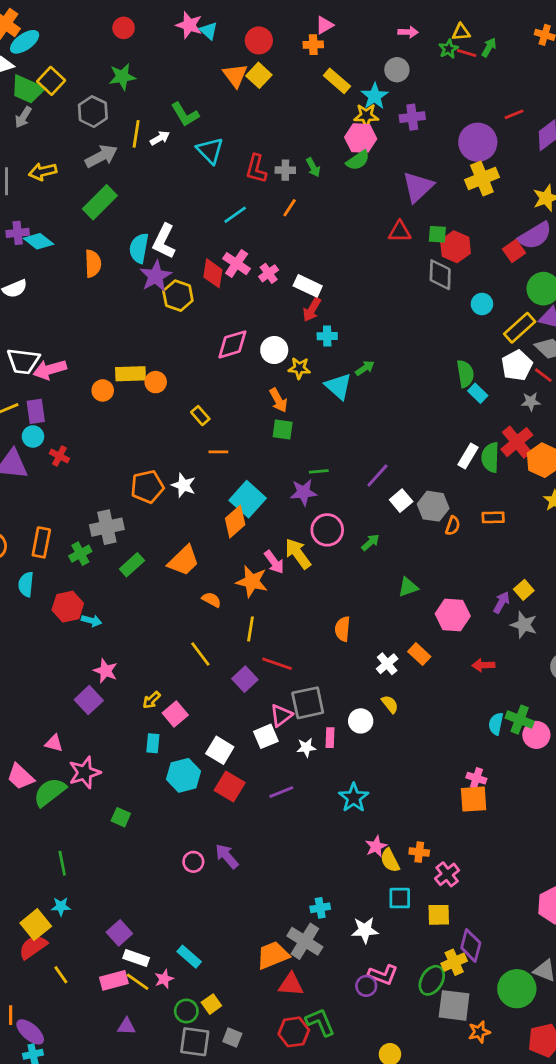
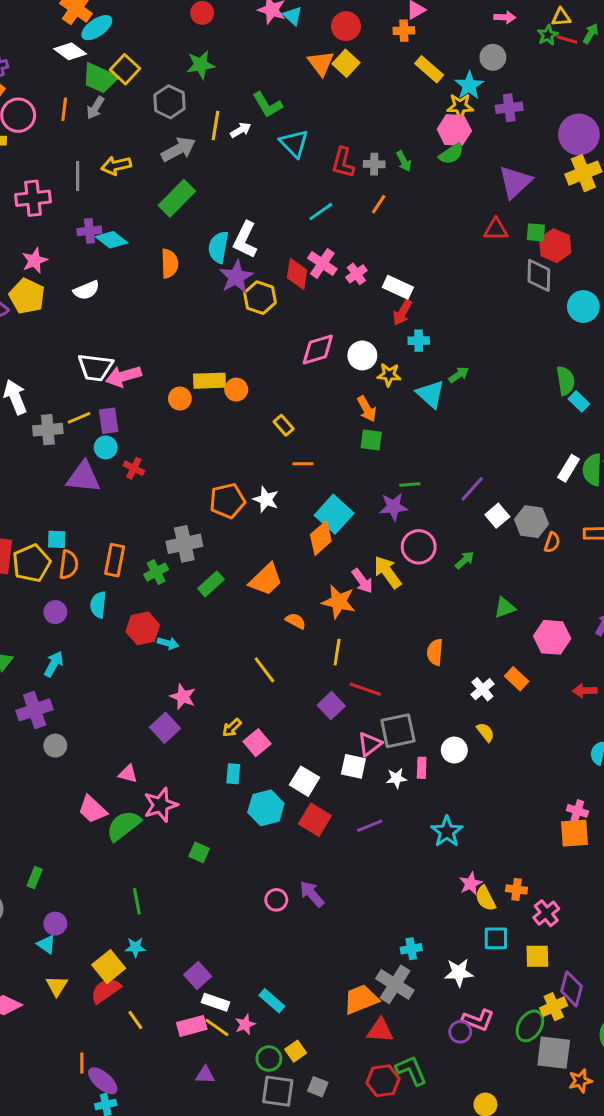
cyan circle: (482, 304) -> (583, 307), size x1.4
yellow line: (200, 654) -> (264, 670), moved
white square: (266, 736) -> (353, 766), turned 35

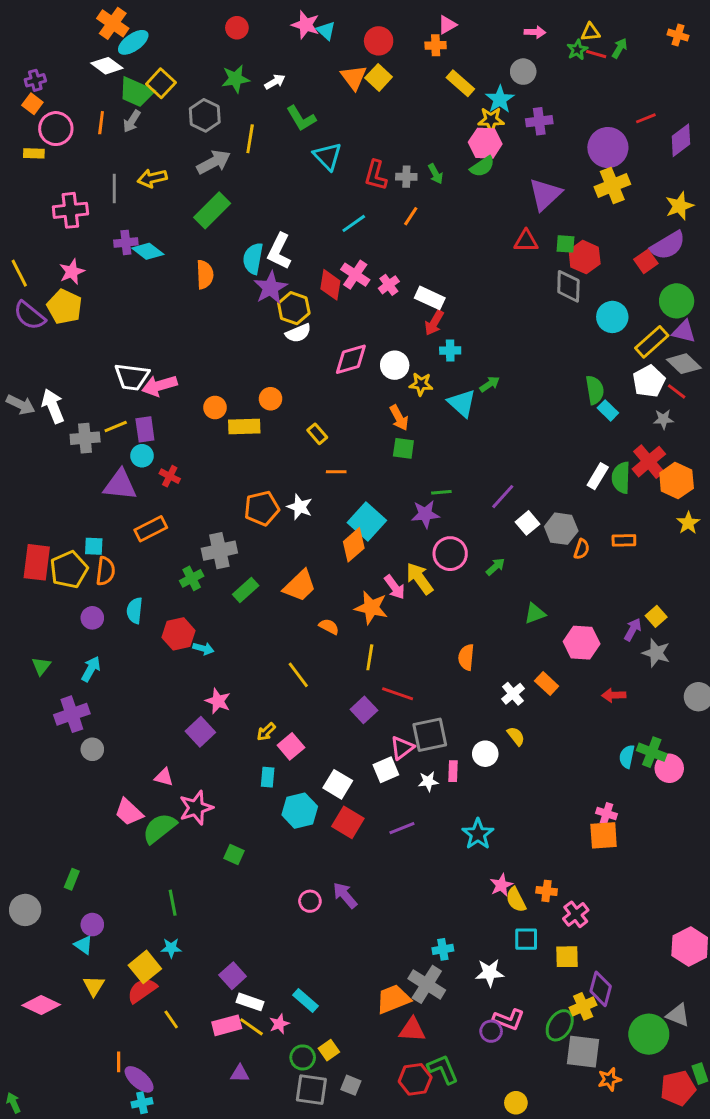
white arrow: (241, 130) -> (275, 82), moved
white semicircle: (86, 290) -> (298, 333), moved
yellow rectangle: (210, 381) -> (244, 426), moved
orange rectangle: (115, 560) -> (151, 529), moved, turned 52
white square: (353, 766) -> (386, 770), turned -35

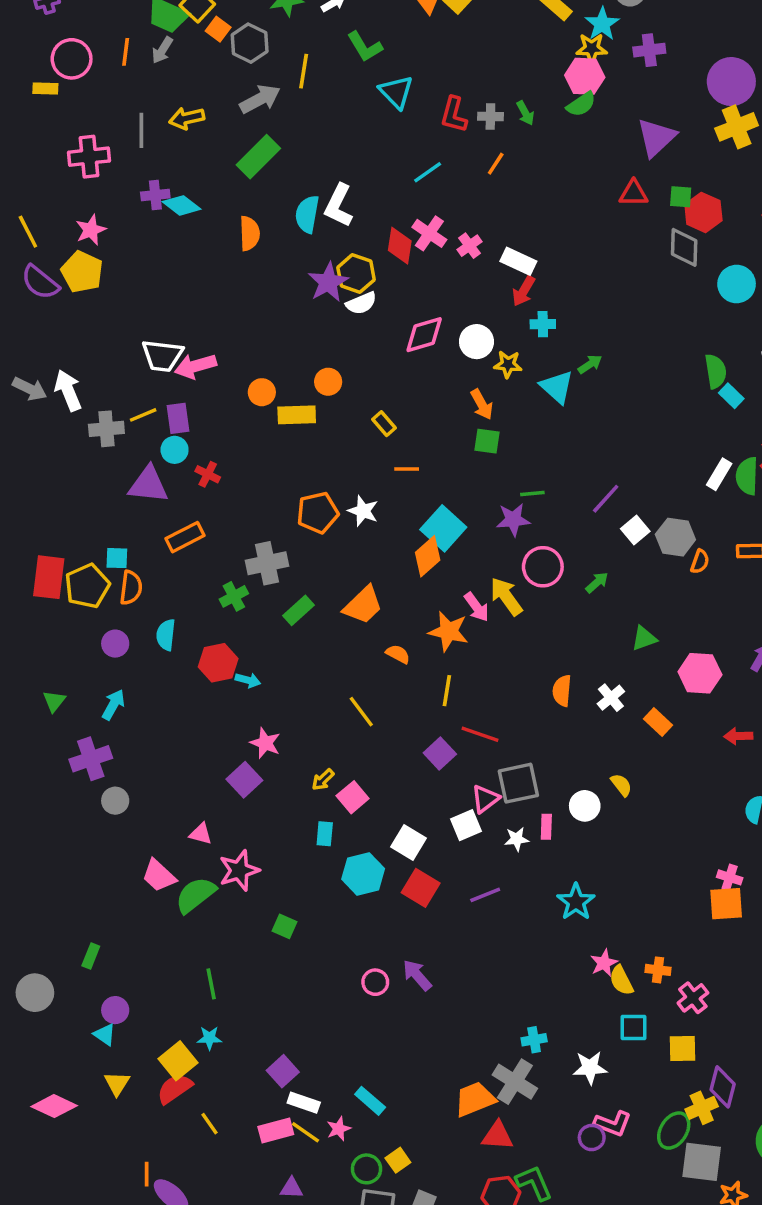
orange square: (32, 104) -> (218, 29), moved
purple star: (271, 288) -> (328, 282), moved
white cross: (513, 694) -> (611, 698), moved

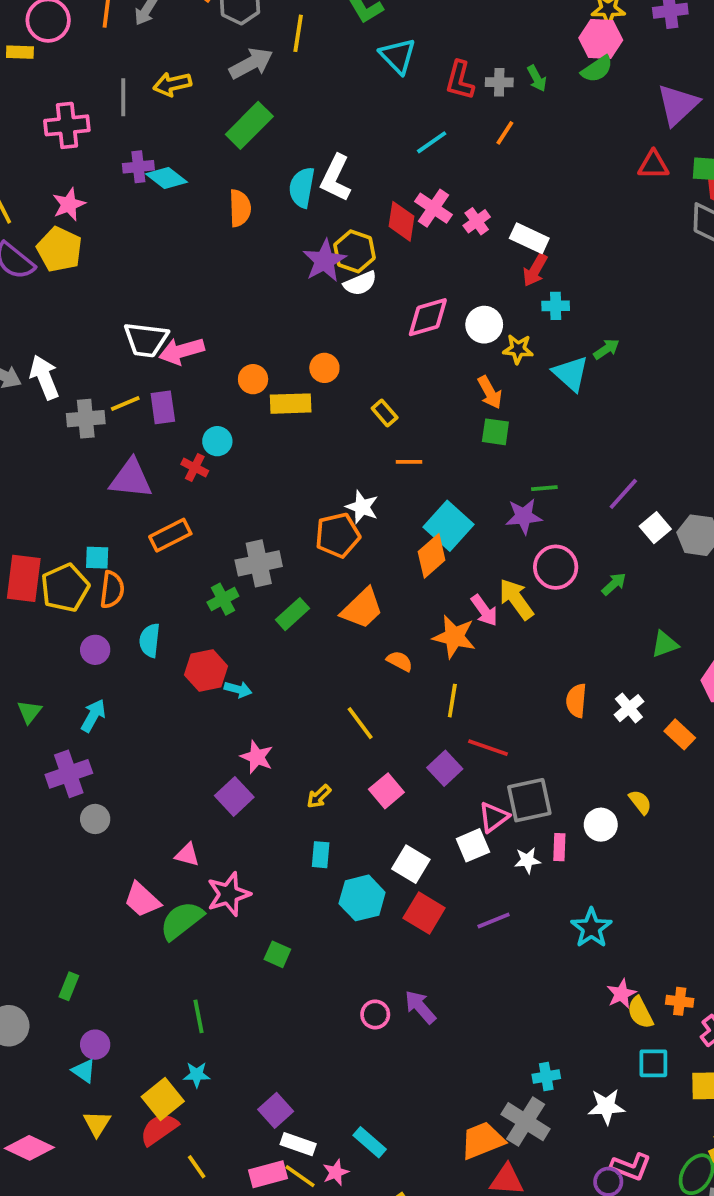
cyan circle: (175, 450) -> (217, 441), moved
orange pentagon: (318, 513) -> (338, 535), moved
pink square: (353, 797) -> (386, 791), moved

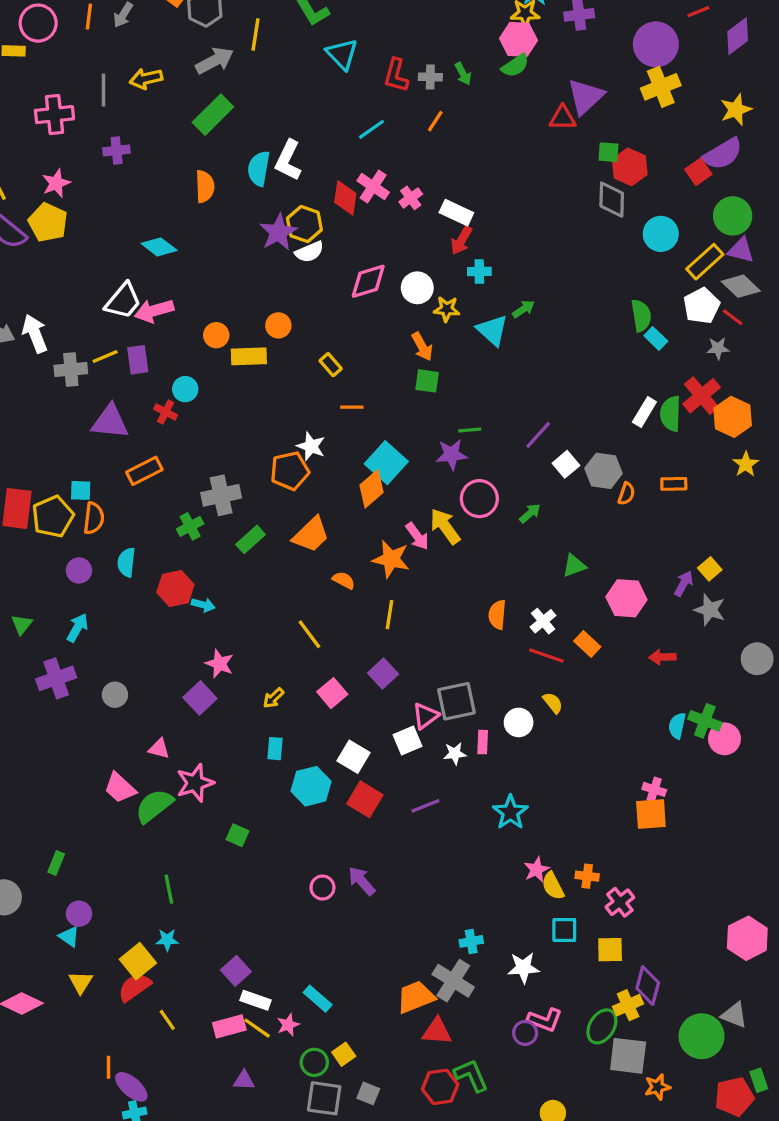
red triangle: (653, 165) -> (563, 118), moved
cyan diamond: (167, 178) -> (159, 247), moved
white trapezoid: (146, 340) -> (123, 301), turned -57
red line: (488, 748) -> (546, 655), moved
gray circle: (95, 819) -> (115, 695), moved

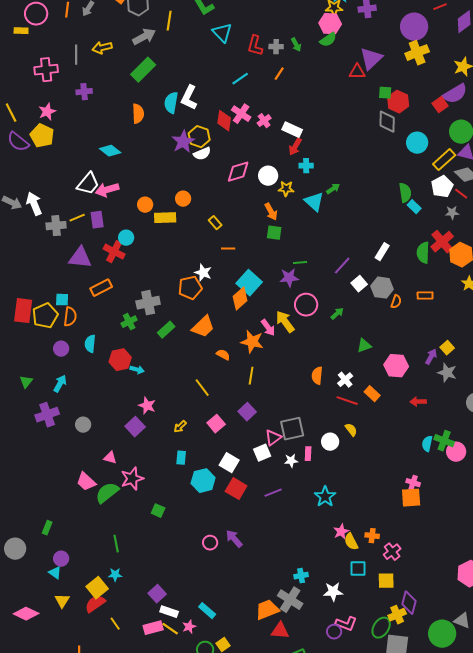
red cross: (166, 412) -> (114, 252), size x1.5
white rectangle: (644, 412) -> (382, 252), moved

